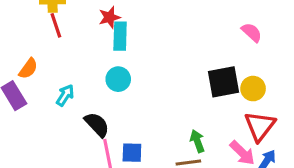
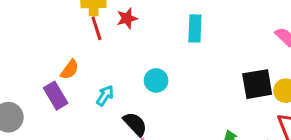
red star: (109, 17) -> (127, 18), moved
cyan rectangle: (120, 36) -> (195, 28), moved

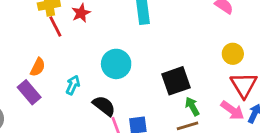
cyan circle: (156, 80) -> (116, 64), size x1.4
black square: (257, 84) -> (176, 81), moved

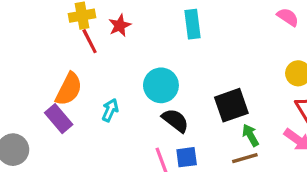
orange semicircle: (38, 67) -> (69, 89), size x1.5
black semicircle: (104, 106) -> (175, 120), moved

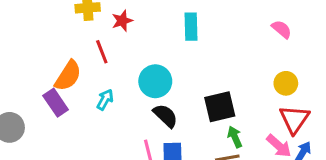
red line: (90, 41) -> (102, 52), moved

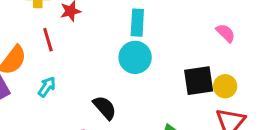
cyan circle: (155, 81) -> (135, 57), moved
black square: (220, 107) -> (199, 81), moved

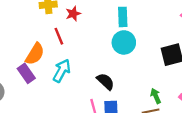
cyan arrow: (47, 87) -> (62, 71), size x1.5

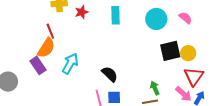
cyan rectangle: (123, 17) -> (115, 15), moved
red line: (59, 36) -> (50, 31), moved
cyan circle: (124, 42) -> (156, 19), moved

